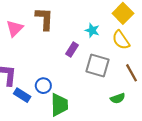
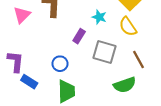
blue circle: (43, 86) -> (60, 64), moved
green semicircle: (118, 98) -> (125, 85), size x1.5

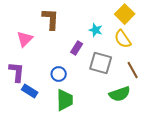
pink triangle: (22, 15) -> (25, 39), moved

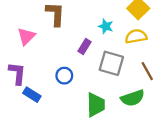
yellow semicircle: (123, 39) -> (136, 36), turned 114
green trapezoid: (65, 100) -> (96, 105), moved

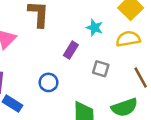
gray square: (111, 63) -> (101, 69), size x0.6

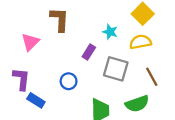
gray square: (101, 69) -> (116, 69), size x1.6

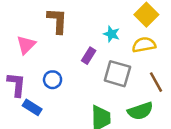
blue circle: (69, 81) -> (53, 80), moved

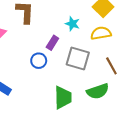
blue circle: (53, 80) -> (39, 61), moved

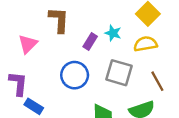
purple rectangle: (52, 43) -> (90, 42), moved
blue circle: (39, 61) -> (75, 75), size x1.5

